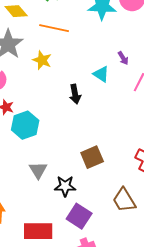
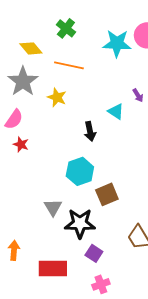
cyan hexagon: (25, 125) -> (80, 171), moved
black star: (65, 186) -> (80, 223), size x1.4
purple square: (79, 216) -> (94, 253), size x0.7

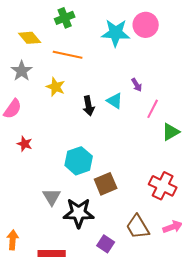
green cross: (66, 28) -> (65, 18), turned 30
gray star: (23, 81) -> (22, 71), size x0.7
black arrow: (90, 131) -> (89, 106), moved
red star: (21, 144) -> (25, 144), moved
purple square: (94, 253) -> (106, 244), moved

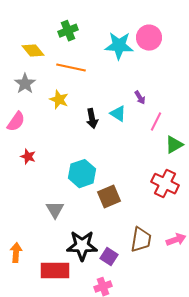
red cross: (163, 186) -> (165, 184), moved
black star: (79, 213) -> (82, 246), moved
brown trapezoid: (138, 227) -> (141, 240), turned -140

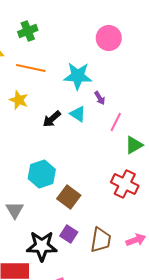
cyan star: (119, 46) -> (78, 76), moved
black arrow: (92, 119) -> (52, 119), turned 60
brown square: (109, 197) -> (69, 197), turned -30
purple square: (109, 257) -> (69, 234), moved

